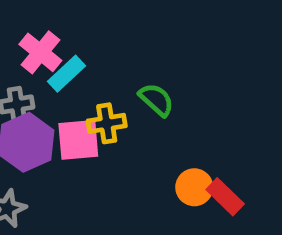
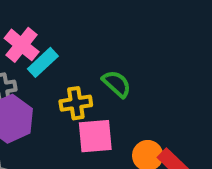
pink square: (78, 140) -> (95, 136), moved

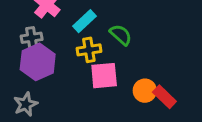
cyan rectangle: (43, 62) -> (84, 21), moved

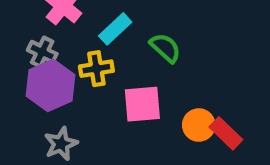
gray cross: (32, 38) -> (42, 52), turned 35
yellow cross: (89, 50) -> (96, 69), moved
gray star: (26, 104) -> (61, 144), moved

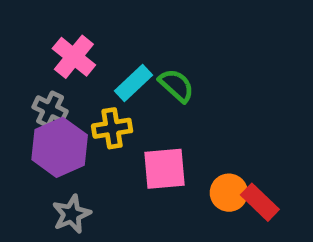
green semicircle: (165, 48) -> (176, 85), moved

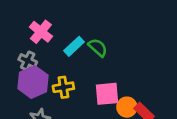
yellow cross: (112, 128) -> (63, 87), moved
pink square: (164, 169) -> (107, 94), moved

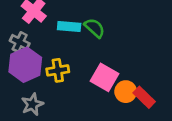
cyan rectangle: (74, 46) -> (69, 27), turned 48
pink square: (107, 94) -> (104, 77), turned 35

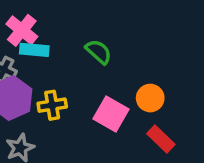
cyan rectangle: (69, 27) -> (34, 50), moved
orange circle: (126, 92) -> (150, 98), moved

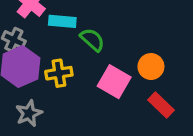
cyan rectangle: (34, 50) -> (62, 21), moved
green semicircle: (99, 52) -> (92, 40), moved

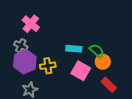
cyan rectangle: (62, 21) -> (74, 49), moved
green semicircle: (92, 40) -> (97, 51), moved

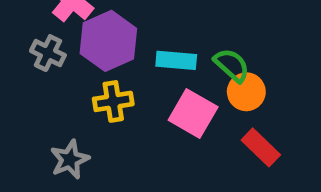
purple hexagon: (25, 62) -> (108, 41), moved

